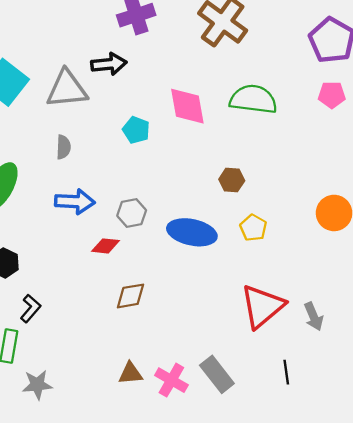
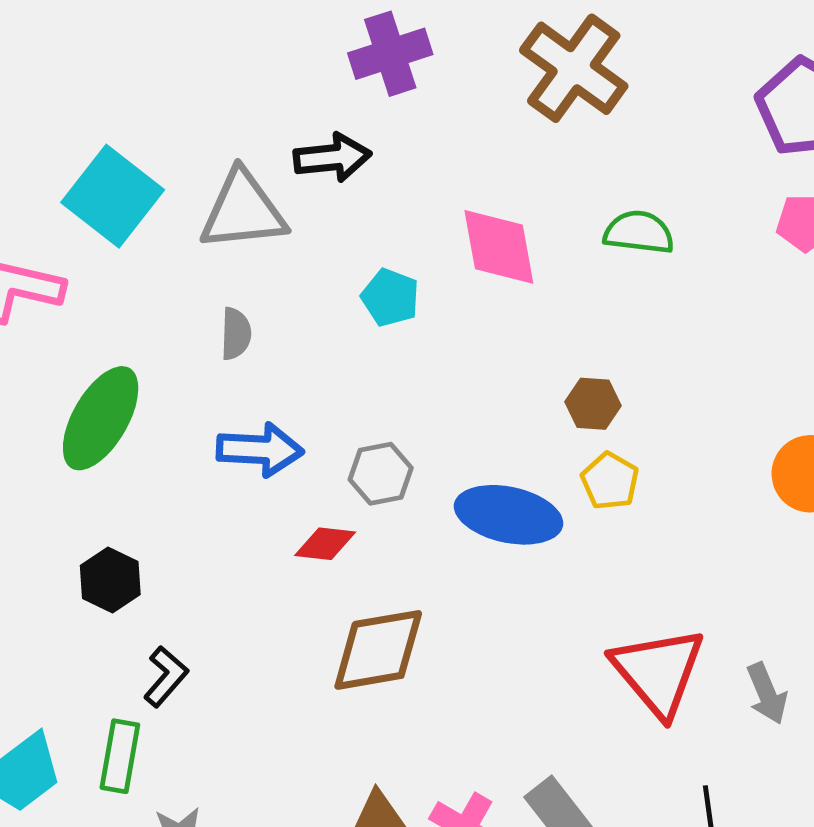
green semicircle: (253, 99) -> (639, 232), size x0.7
yellow pentagon: (253, 228) -> (610, 481), moved
brown diamond: (131, 296) -> (378, 650), size x1.5
red triangle: (262, 306) -> (658, 672), turned -30

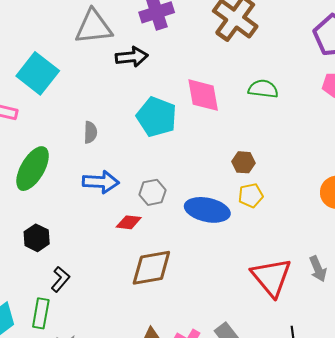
gray triangle: (243, 211) -> (94, 27), moved
cyan pentagon: (390, 298) -> (157, 117), size x1.6
yellow pentagon: (610, 481) -> (251, 195), turned 30
gray arrow: (767, 693) -> (318, 269), moved

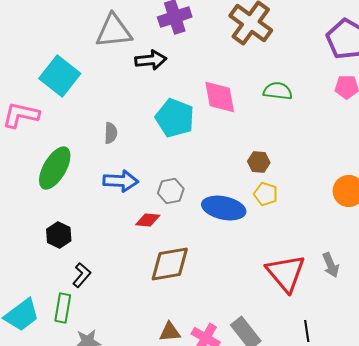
yellow pentagon: (251, 195) -> (266, 194), turned 30

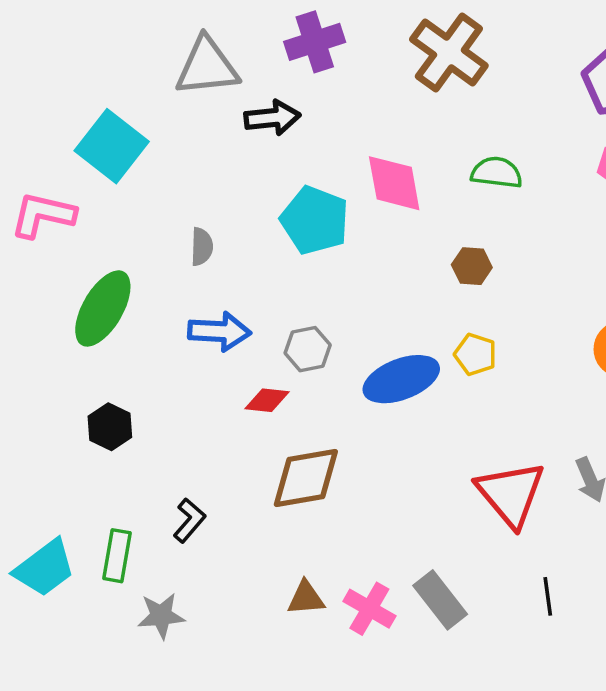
brown hexagon: (259, 162) -> (472, 266), moved
blue ellipse: (224, 208) -> (401, 379), turned -33
black L-shape: (82, 275) -> (189, 520), moved

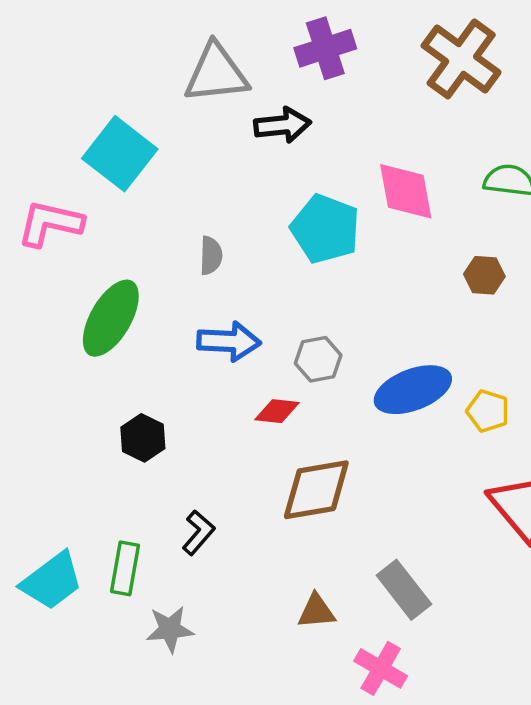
yellow pentagon: (475, 354) -> (488, 411), moved
black hexagon: (110, 427) -> (143, 438), moved
gray rectangle: (440, 600) -> (404, 590), moved
pink cross: (369, 609) -> (381, 668), moved

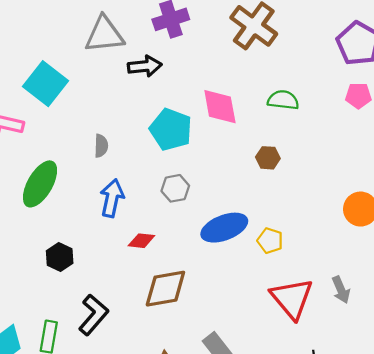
blue arrow: (229, 341) -> (112, 198), turned -81
gray hexagon: (318, 359) -> (175, 188), moved
black L-shape: (198, 533) -> (93, 315), size x1.5

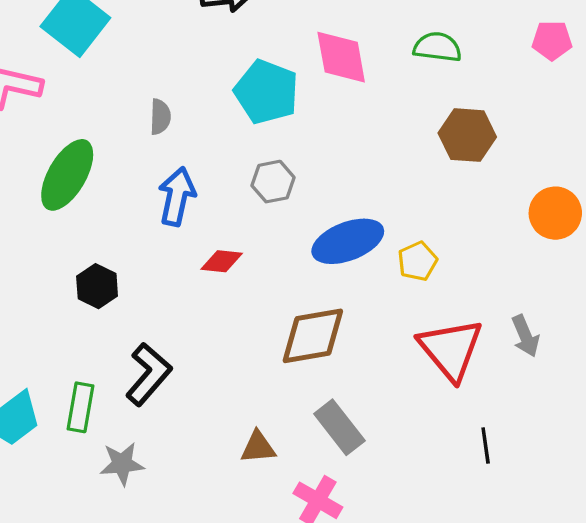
brown hexagon: (268, 158) -> (467, 135), moved, size x1.5
yellow pentagon: (270, 241) -> (417, 261), turned 30
brown diamond: (165, 289) -> (313, 336), moved

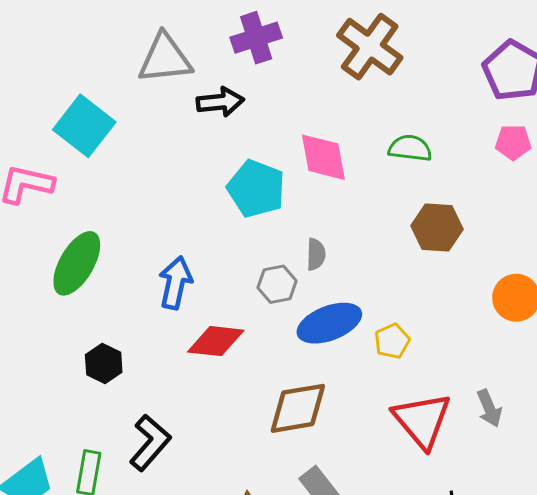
gray semicircle: (160, 117) -> (316, 254), moved
gray hexagon: (273, 182) -> (277, 284), moved
red diamond: (222, 261) -> (216, 341), size x1.5

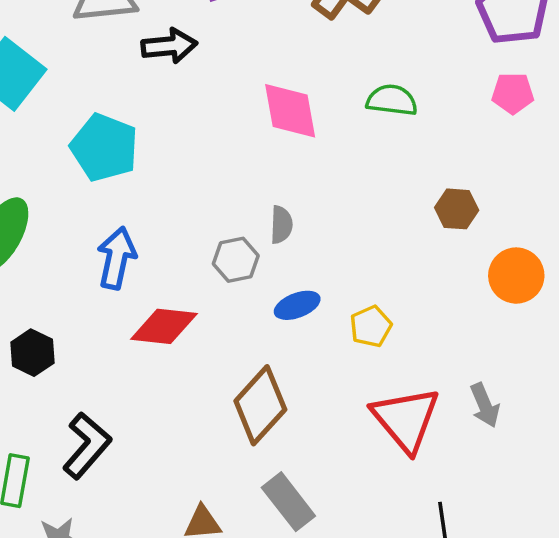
cyan pentagon: (256, 189) -> (104, 148), moved
brown hexagon: (437, 227) -> (457, 209), moved, size x0.7
blue ellipse: (329, 323) -> (297, 305), size x0.6
brown diamond: (298, 408) -> (260, 405), turned -38

